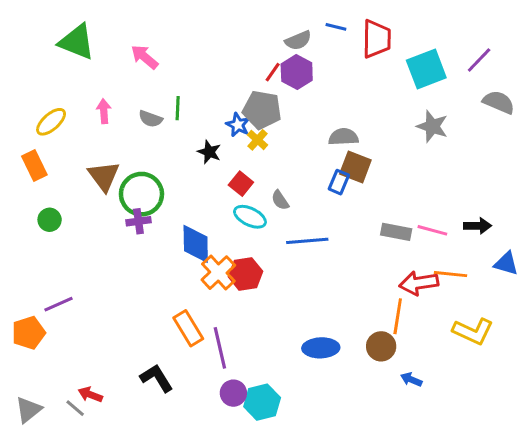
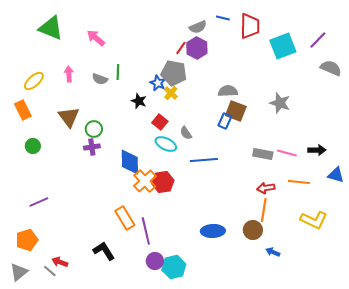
gray star: (432, 126) -> (280, 103), moved
green circle: (141, 194) -> (94, 129), size x0.6
red arrow: (419, 283) -> (266, 188), moved, size x0.7
orange pentagon: (28, 333) -> (27, 240), moved

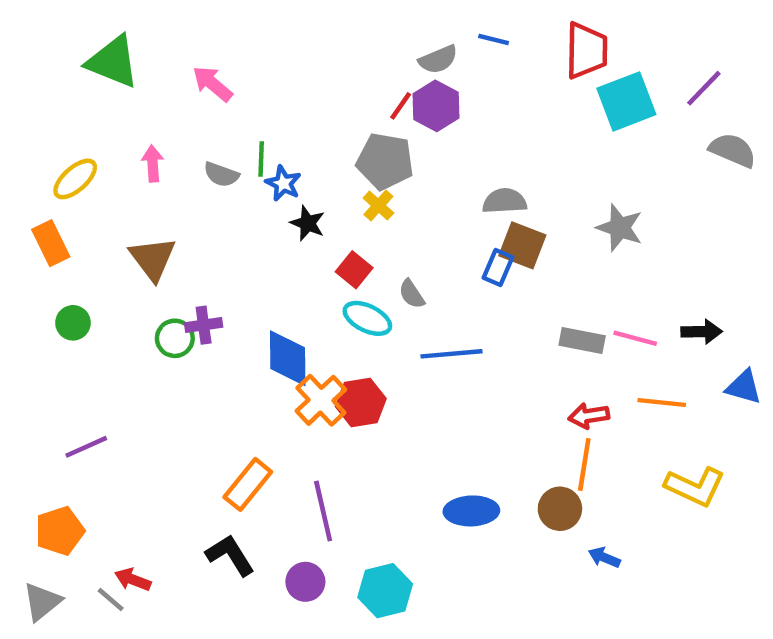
red trapezoid: (250, 26) -> (587, 51), moved
blue star: (158, 83) -> (283, 183), moved
green circle: (94, 129) -> (175, 338), moved
orange rectangle: (125, 218) -> (248, 484), moved, turned 70
purple circle: (155, 261) -> (305, 582), moved

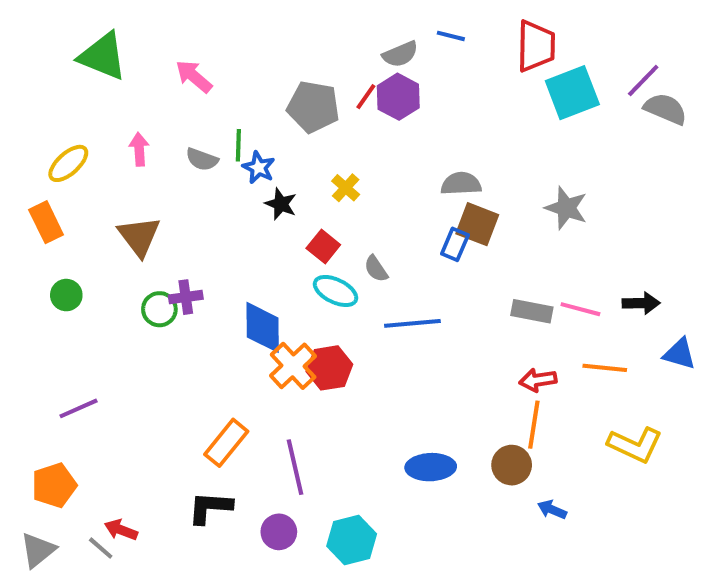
gray semicircle: (733, 150) -> (665, 109), moved
gray pentagon: (385, 161) -> (313, 107), moved
black L-shape: (230, 555) -> (210, 508), turned -54

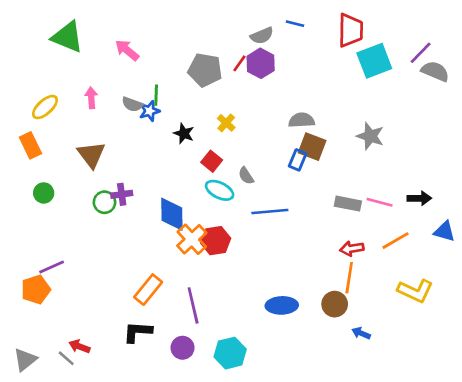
blue star: (259, 168) -> (149, 111), moved, turned 30
orange line: (605, 368) -> (395, 241), turned -36
orange pentagon: (54, 485) -> (36, 290), moved

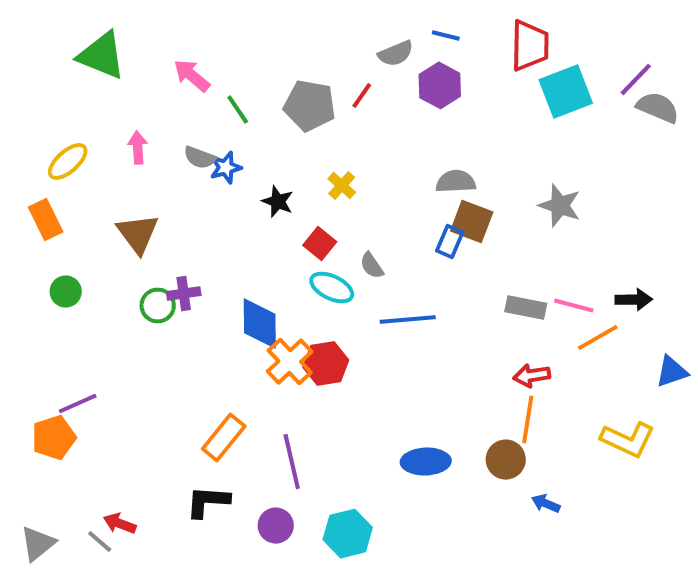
purple hexagon: (261, 63) -> (440, 85), moved
green line: (156, 95) -> (238, 109), moved, turned -36
blue triangle: (444, 231) -> (672, 372), moved, turned -35
orange line: (395, 241) -> (598, 338), moved

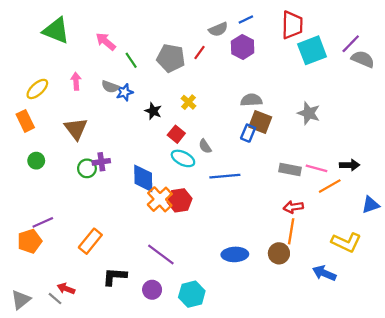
blue line: (446, 35) -> (246, 19), turned -40
orange rectangle: (224, 438) -> (90, 241), moved
purple line: (292, 462) -> (161, 254), turned -40
blue arrow: (546, 504) -> (324, 273), moved, size x1.5

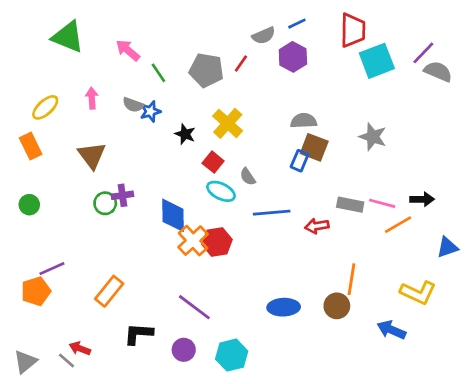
yellow cross: (188, 102) -> (228, 123), size x1.6
green circle: (36, 161) -> (29, 205), moved
red arrow: (293, 207) -> (317, 226), moved

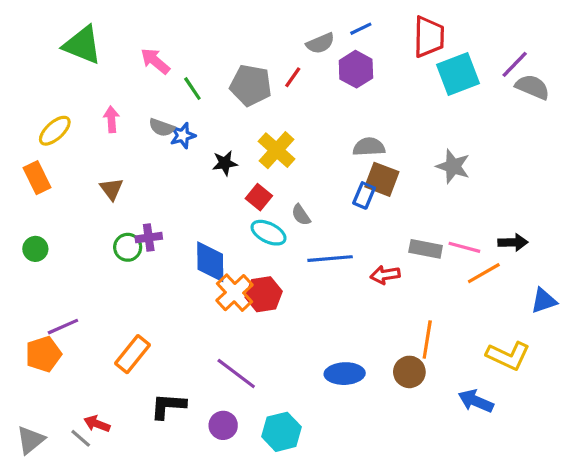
black star: (185, 134) -> (225, 163), turned -30
brown triangle: (92, 155) -> (111, 189), size x0.7

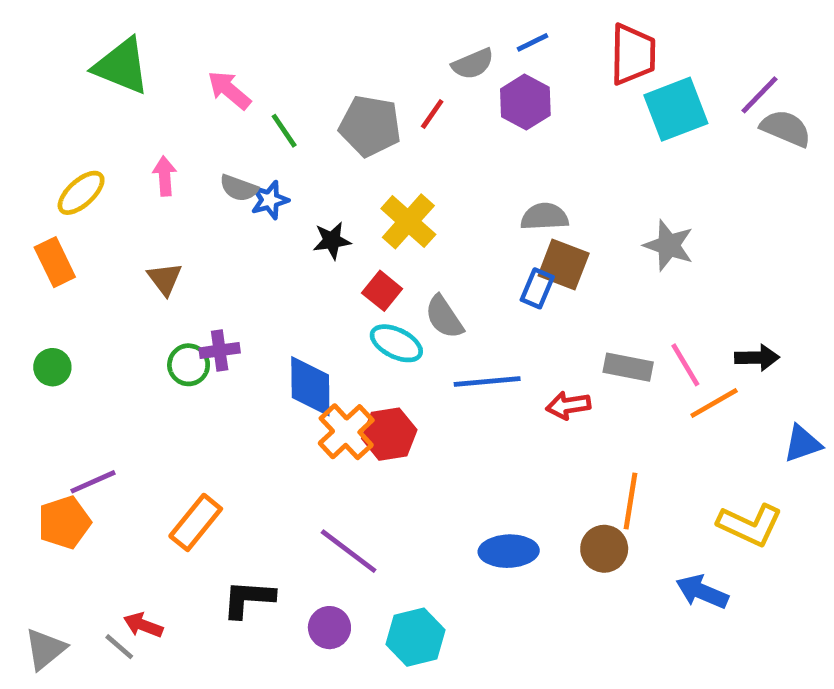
gray semicircle: (301, 215) -> (444, 317), size x1.4
pink line: (464, 247) -> (685, 365), turned 44

